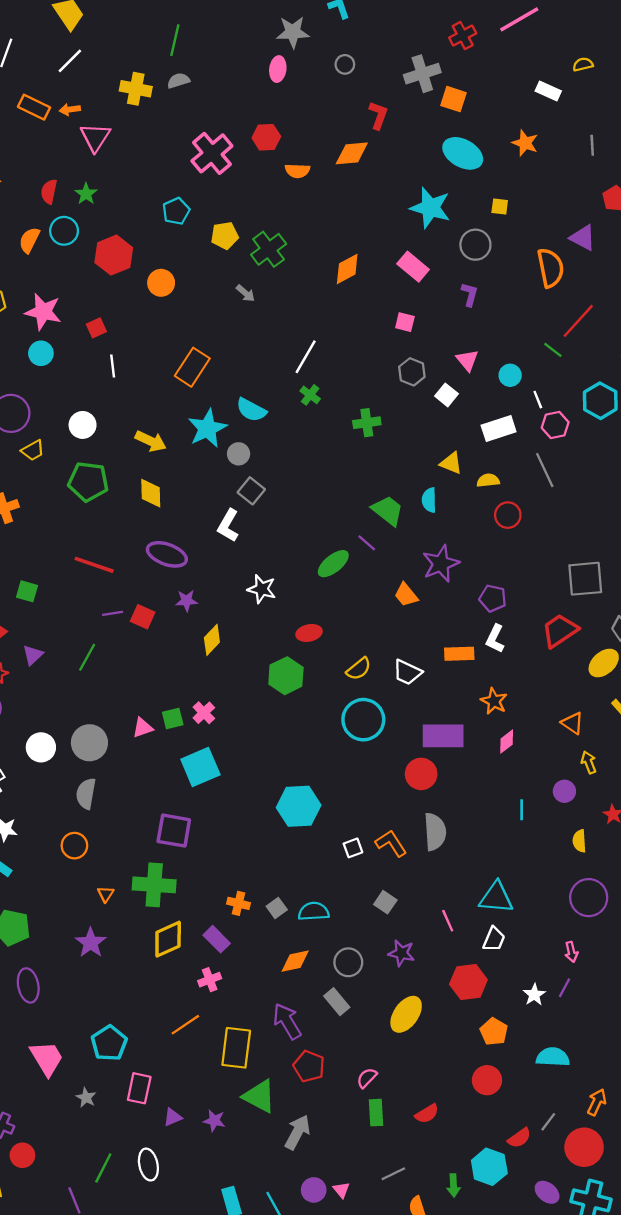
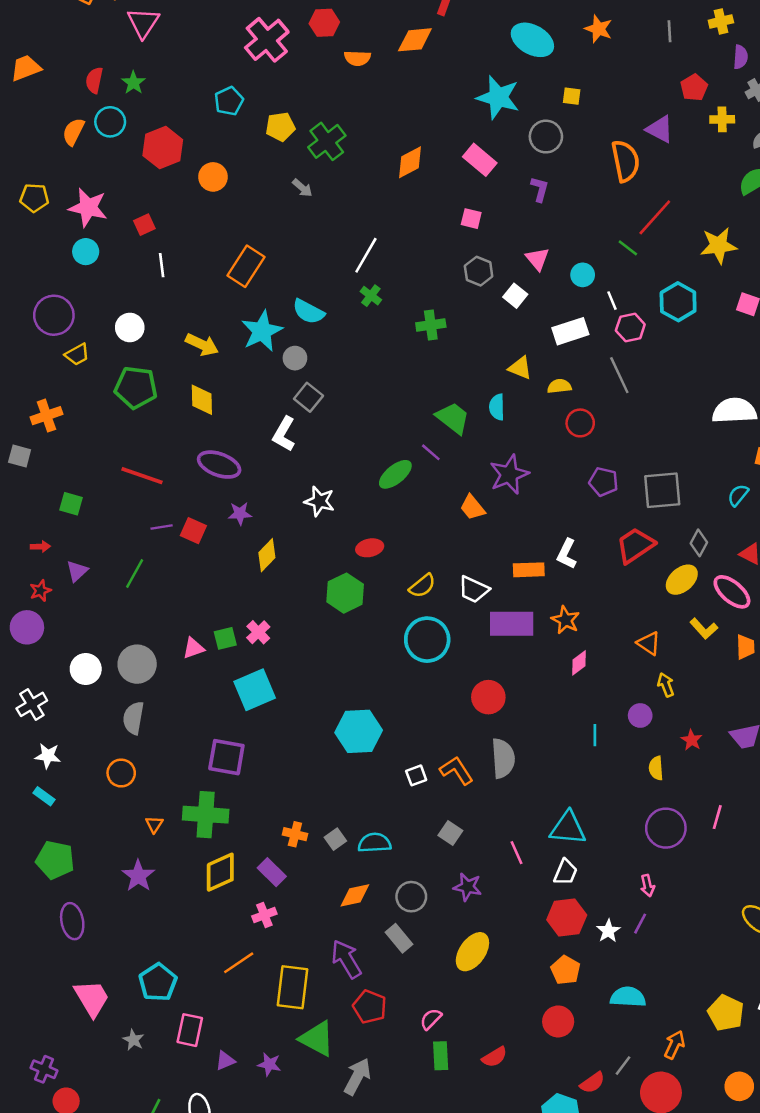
purple pentagon: (493, 598) -> (603, 482), moved
purple rectangle: (443, 736) -> (512, 624), moved
red hexagon: (468, 982) -> (567, 917), moved

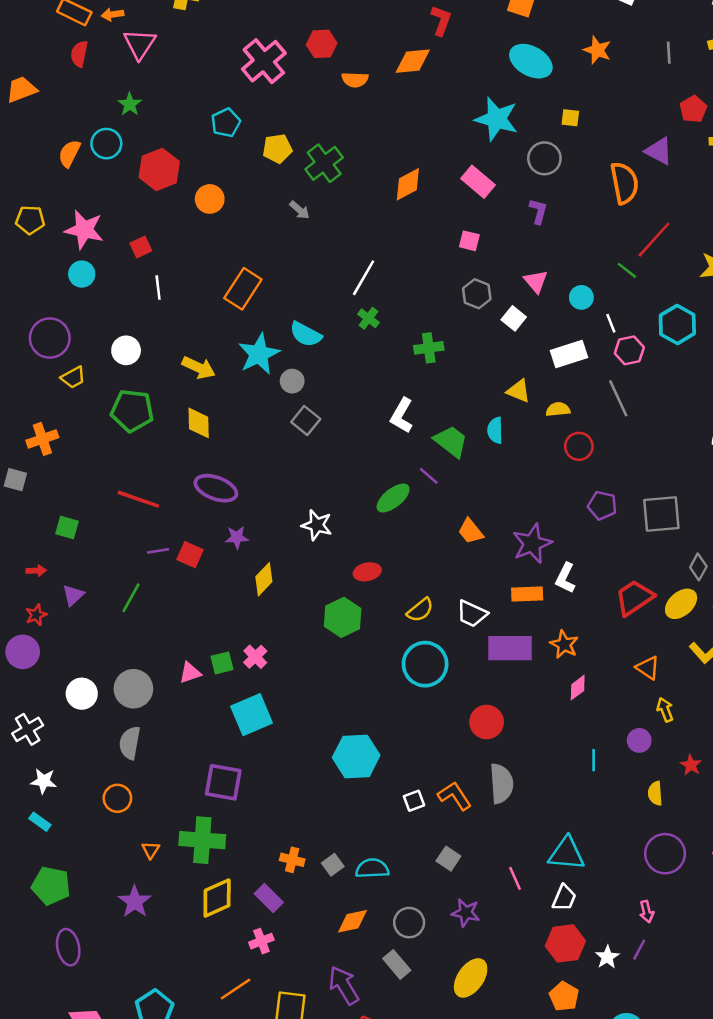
red semicircle: (94, 80) -> (79, 54), moved
white L-shape: (284, 434) -> (402, 416), moved
purple star: (509, 474) -> (532, 544), moved
red trapezoid: (635, 545) -> (634, 598), moved

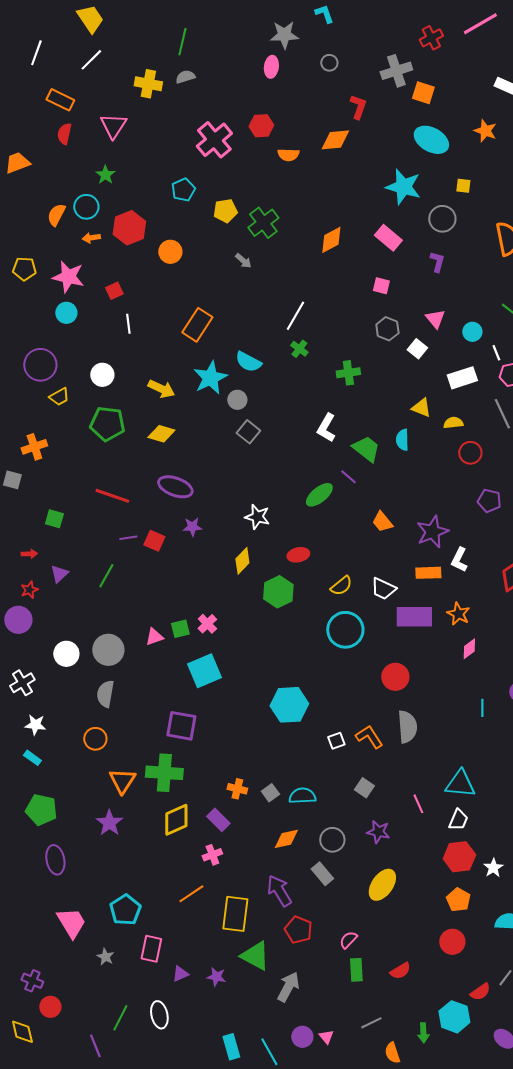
orange arrow: (112, 14) -> (91, 238), moved
yellow diamond: (199, 423) -> (161, 434), turned -72
yellow diamond: (264, 579) -> (242, 561), moved
orange triangle: (151, 850) -> (122, 781), size x1.8

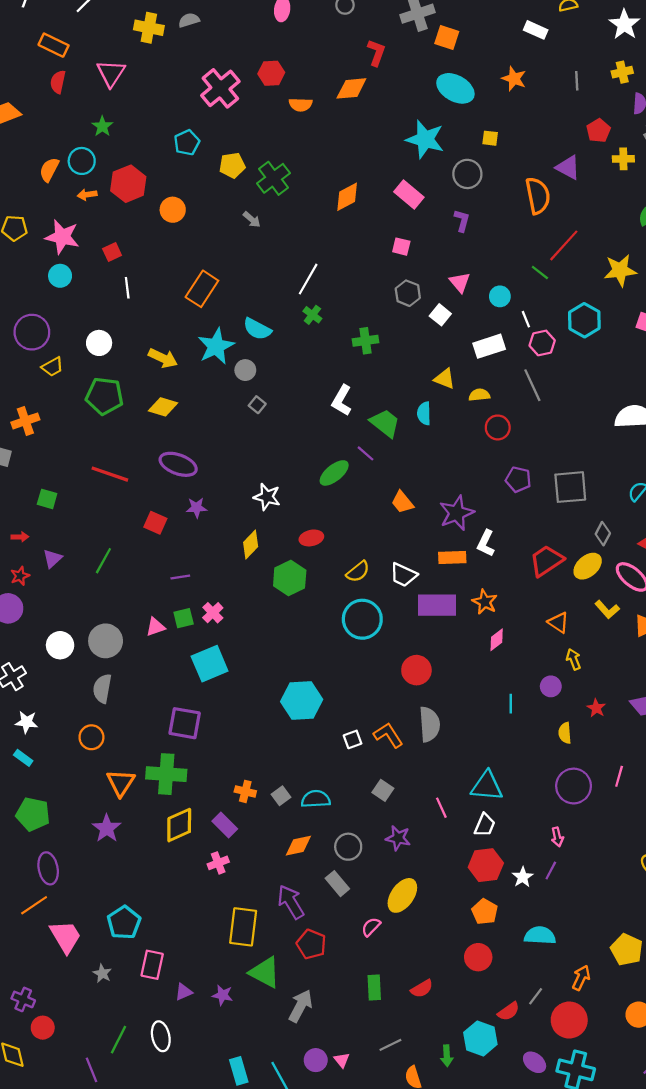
gray square: (248, 432) -> (257, 405), size x0.7
purple line: (128, 538) -> (180, 577), moved
orange line: (191, 894) -> (34, 905), moved
pink semicircle: (348, 940) -> (371, 927), moved

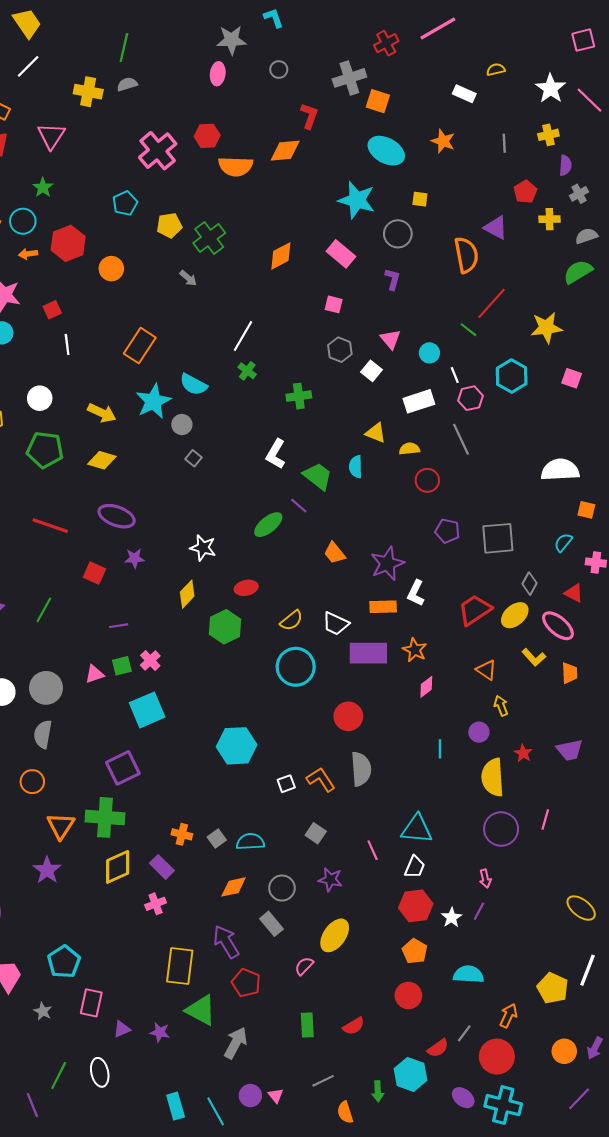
orange semicircle: (301, 105) -> (236, 166), size x1.5
purple square: (185, 723) -> (123, 768), turned -36
yellow semicircle: (565, 733) -> (493, 777), size x1.8

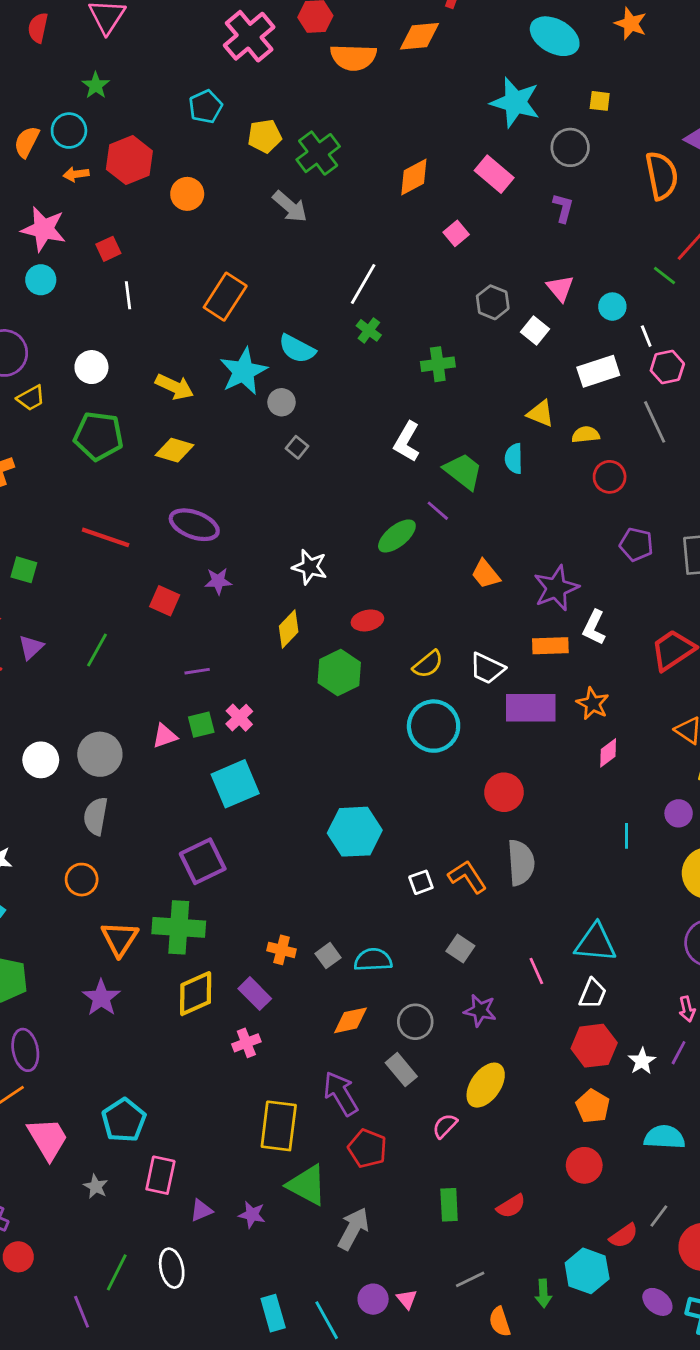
gray arrow: (188, 278) -> (290, 207), size x1.5
pink square: (334, 304) -> (456, 233), moved, turned 36

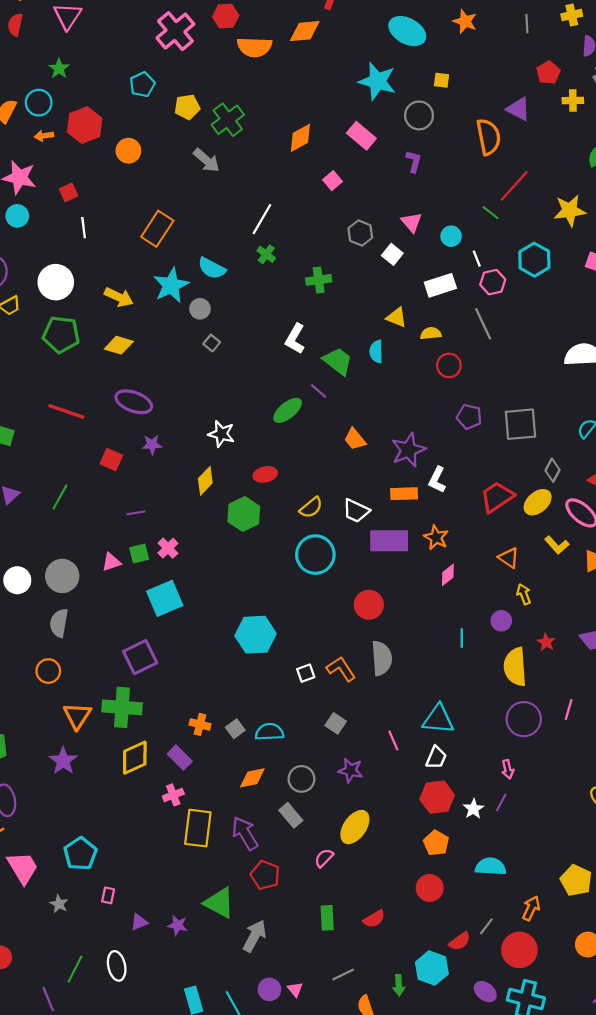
white circle: (91, 367) -> (56, 282), size x1.4
yellow rectangle: (279, 1126) -> (198, 828), moved
pink rectangle: (160, 1175) -> (108, 895), size x0.6

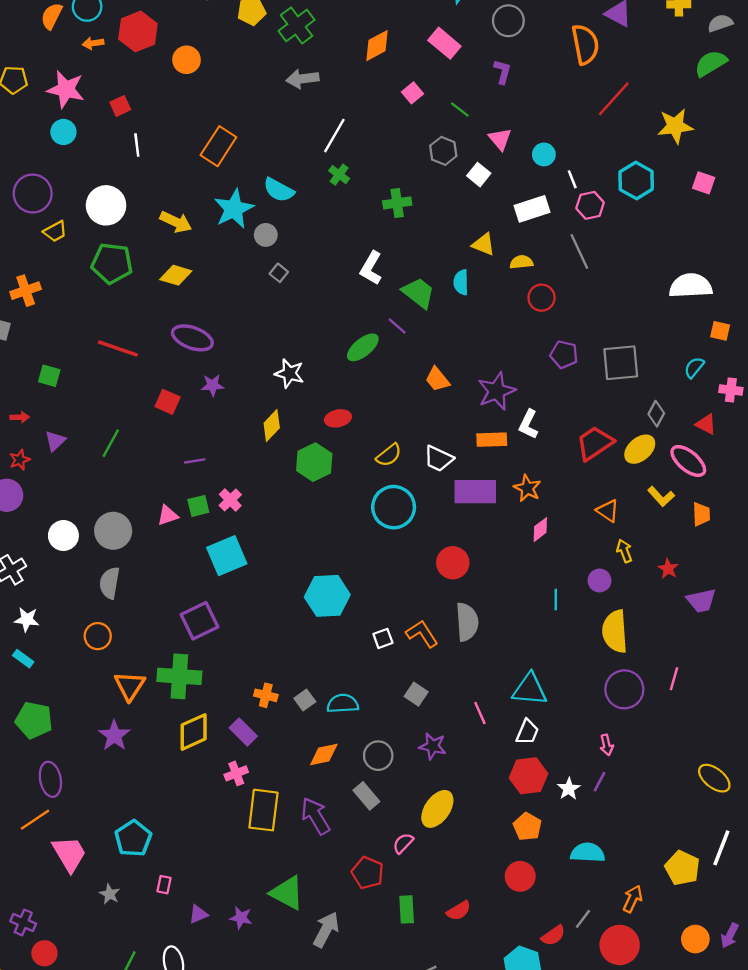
gray arrow: (206, 160) -> (302, 79), moved, turned 132
green line: (491, 213) -> (460, 109), moved
red star: (546, 642) -> (668, 569), moved
red pentagon: (265, 875) -> (368, 873), moved

